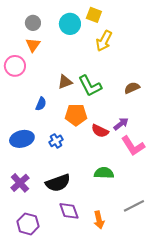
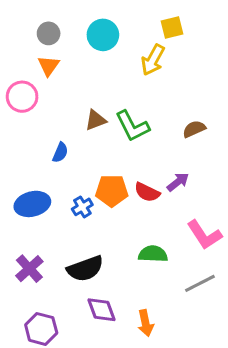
yellow square: (94, 15) -> (172, 28), moved, turned -35
orange pentagon: (76, 115) -> (112, 191), moved
pink L-shape: (133, 146) -> (204, 235), moved
gray line: (134, 206) -> (200, 283), moved

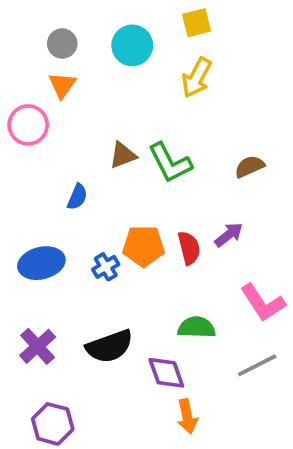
yellow square: (172, 28) -> (197, 23), moved
red semicircle: (147, 192) -> (189, 248), turned -130
purple diamond: (101, 310) -> (166, 373), moved

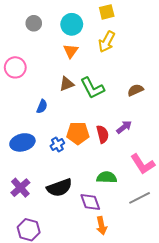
orange triangle: (62, 85) -> (71, 51), moved

